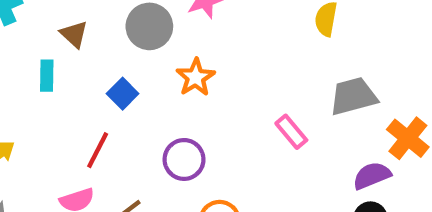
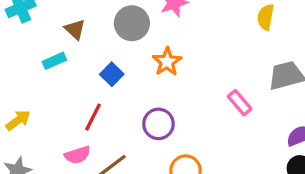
cyan rectangle: (47, 76) -> (54, 61), turned 65

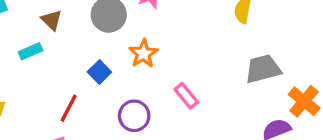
blue square: (112, 74) -> (99, 72), moved
pink rectangle: (240, 103) -> (186, 96), moved

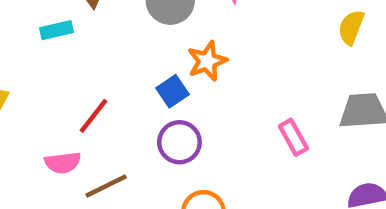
blue square: (99, 72) -> (172, 91), moved
pink rectangle: (186, 96) -> (293, 137), moved

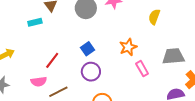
yellow semicircle: (351, 27) -> (154, 17), moved
orange star: (207, 61) -> (128, 47), moved

